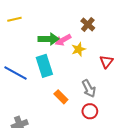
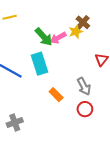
green arrow: (49, 39) -> (44, 37), turned 48
yellow star: (79, 49) -> (76, 32), moved

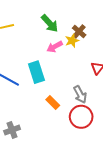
green arrow: (44, 37) -> (50, 23), moved
red circle: (85, 109) -> (81, 117), size x1.5

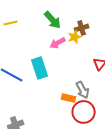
brown cross: (79, 31) -> (82, 28), turned 32
orange rectangle: (53, 103) -> (69, 98), moved, turned -32

